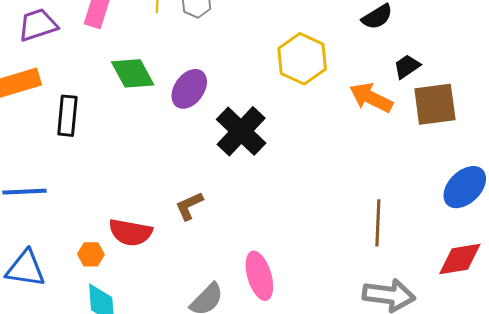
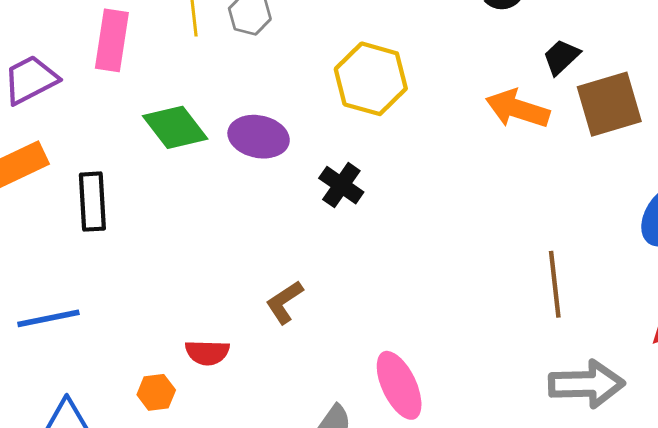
yellow hexagon: (302, 59) -> (371, 79), moved
purple ellipse: (189, 89) -> (259, 137), turned 75
black cross: (241, 131) -> (341, 185), size x0.6
red semicircle: (130, 232) -> (207, 353), size x0.7

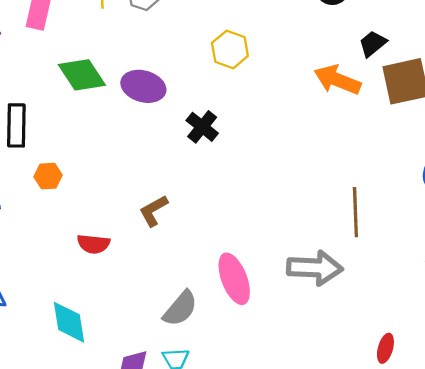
yellow hexagon: (371, 79) -> (230, 49), size x0.7
gray arrow: (586, 384) -> (315, 268), moved
orange hexagon: (156, 392) -> (48, 176), moved

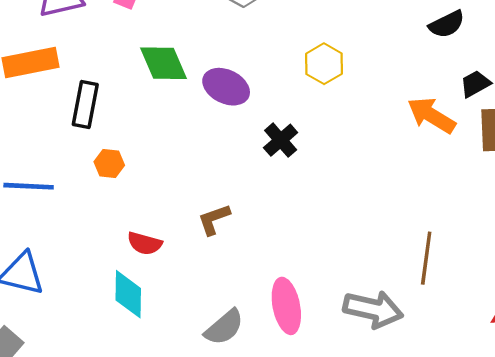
cyan diamond: (69, 322) -> (128, 294), moved

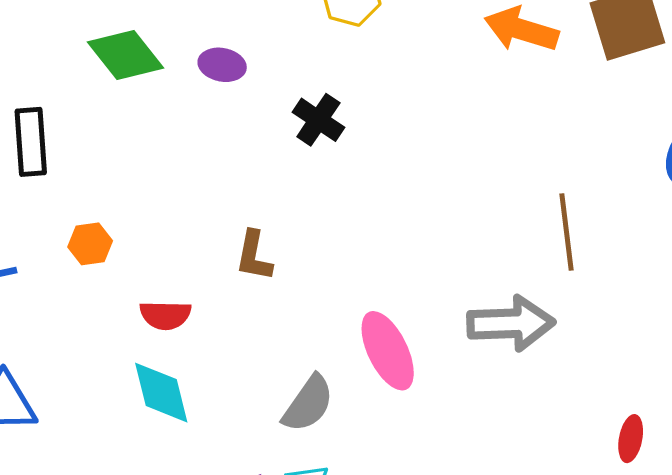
purple ellipse: (226, 87) -> (222, 65), size x0.7
orange hexagon: (109, 164) -> (90, 244), moved
brown L-shape: (214, 219) -> (254, 256), turned -45

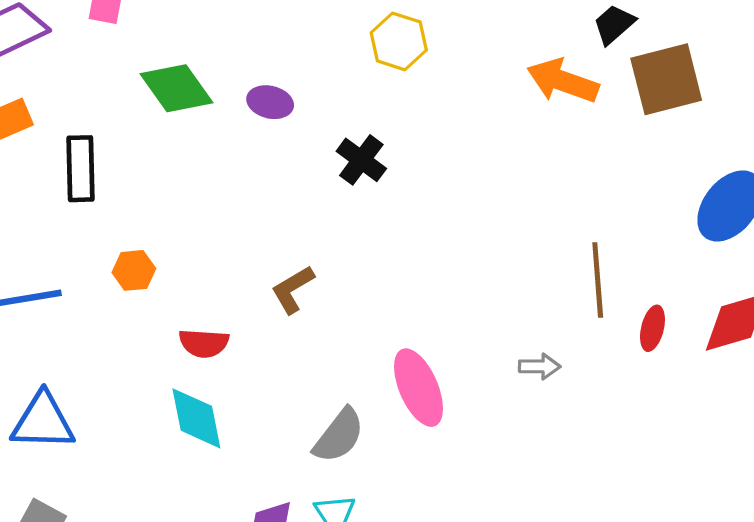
brown L-shape: (254, 256) -> (293, 289), turned 46
gray arrow: (511, 323) -> (540, 366), size x0.5
red ellipse: (631, 439) -> (652, 328), moved

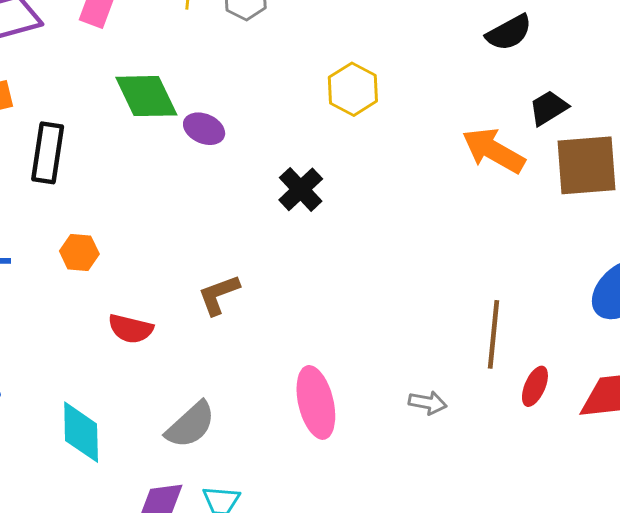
purple ellipse: (270, 102) -> (204, 129), moved
cyan diamond: (196, 418) -> (81, 432), moved
gray semicircle: (339, 436) -> (191, 425), moved

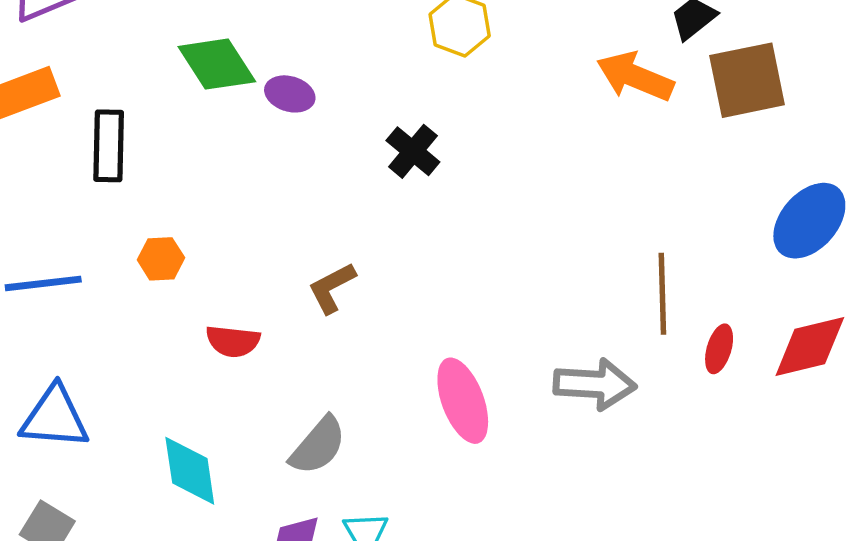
gray arrow: (428, 403) -> (595, 384), size x1.8

